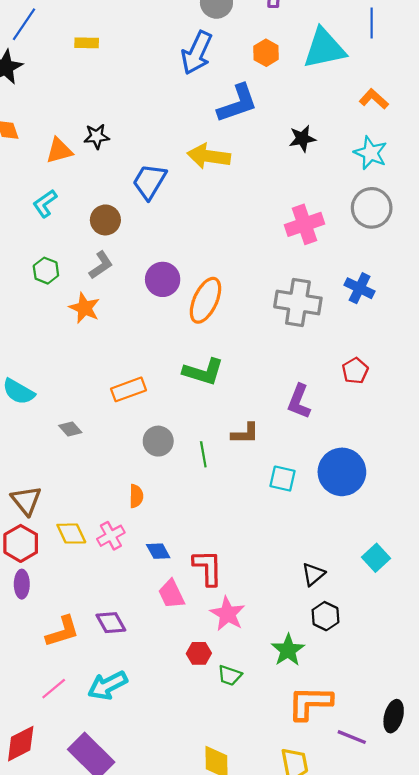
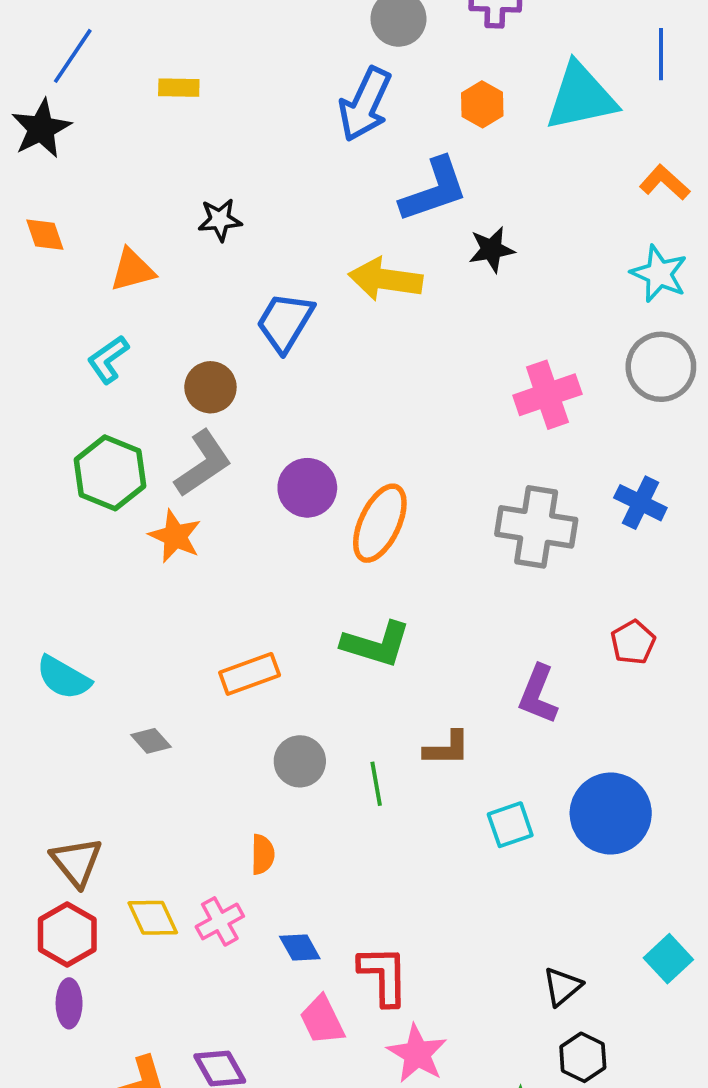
black star: (97, 136) -> (220, 220), moved
black star: (302, 139) -> (492, 250), moved
gray L-shape: (101, 265) -> (203, 464), size x1.4
green hexagon: (46, 271) -> (110, 473), size x1.6
cyan square: (283, 479) -> (510, 825), turned -32

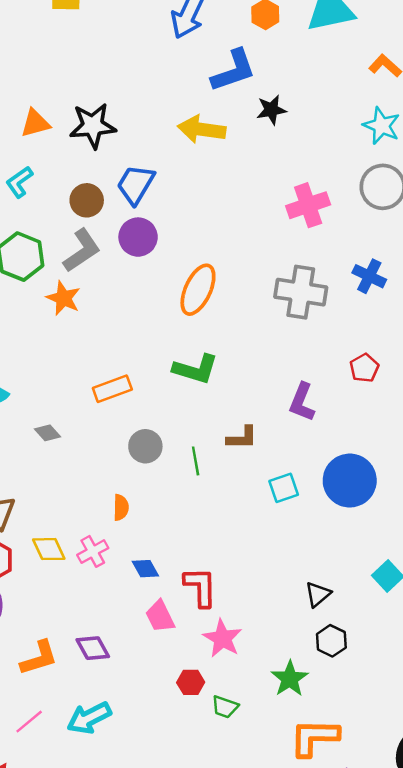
black star: (220, 220) -> (93, 126), moved, size x1.6
blue trapezoid: (285, 322) -> (136, 184), moved
purple circle: (307, 488) -> (138, 237), moved

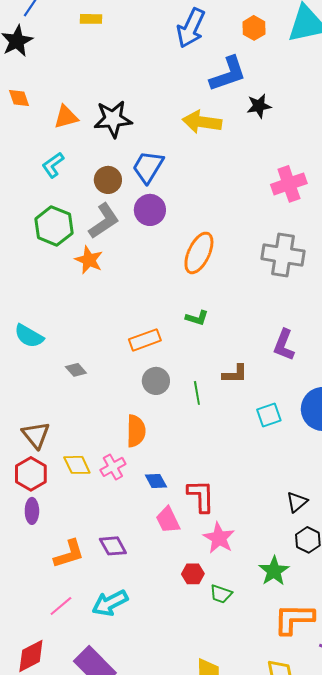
green L-shape: (196, 369) -> (197, 318), size x0.6
orange rectangle: (112, 389) -> (145, 340), moved
orange semicircle: (121, 507) -> (136, 431), size x1.5

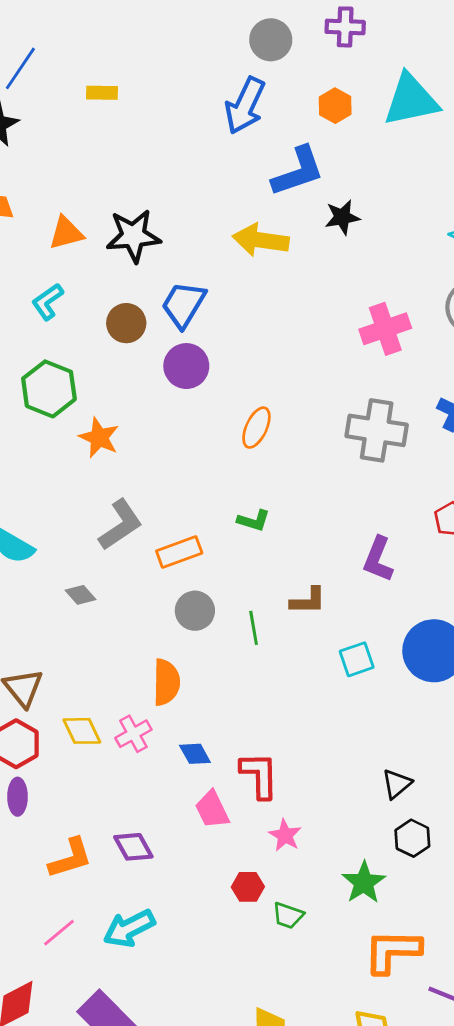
gray L-shape: (104, 221) -> (121, 525), moved
orange ellipse: (199, 253) -> (256, 428), size x0.7
pink star: (219, 538) -> (285, 835), size x0.7

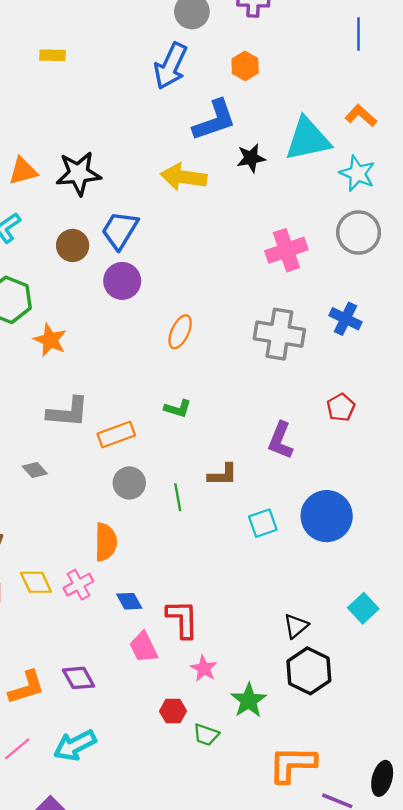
cyan triangle: (411, 100) -> (308, 139), moved
gray L-shape: (121, 525) -> (68, 412), turned 39
black hexagon: (412, 838) -> (309, 671), size x1.5
green star: (364, 883) -> (249, 700), moved

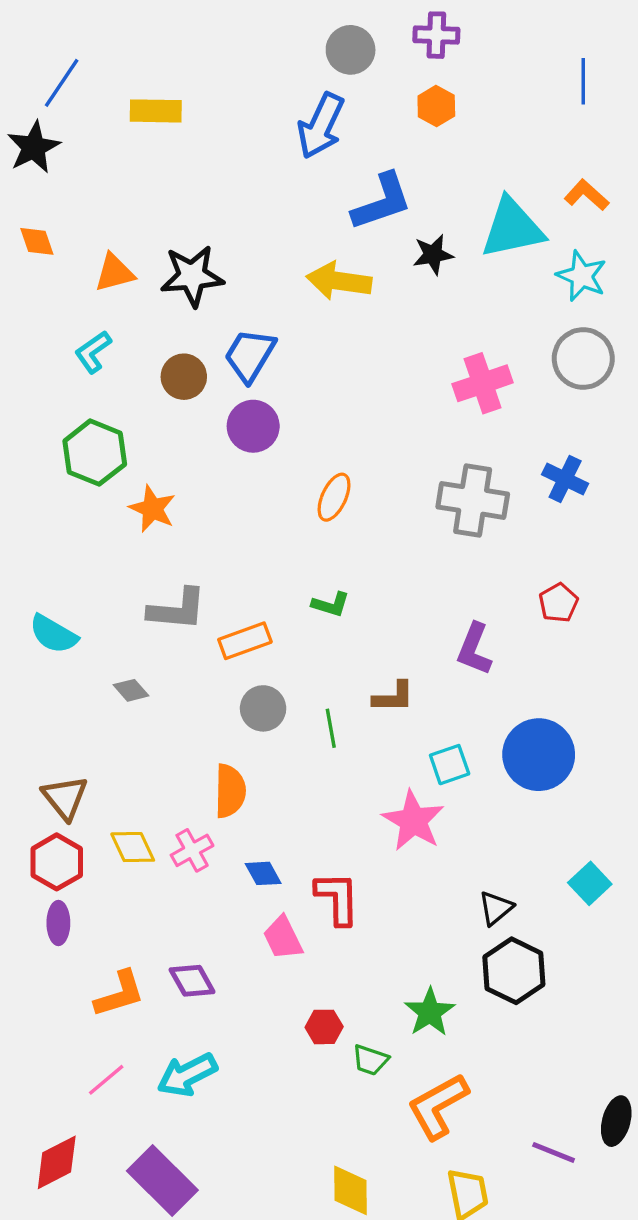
yellow rectangle: (52, 55) -> (156, 111), size x1.4
orange hexagon: (245, 66) -> (436, 106), moved
pink star: (204, 669) -> (413, 821), moved, size x1.6
orange L-shape: (292, 764) -> (438, 1106), moved, turned -30

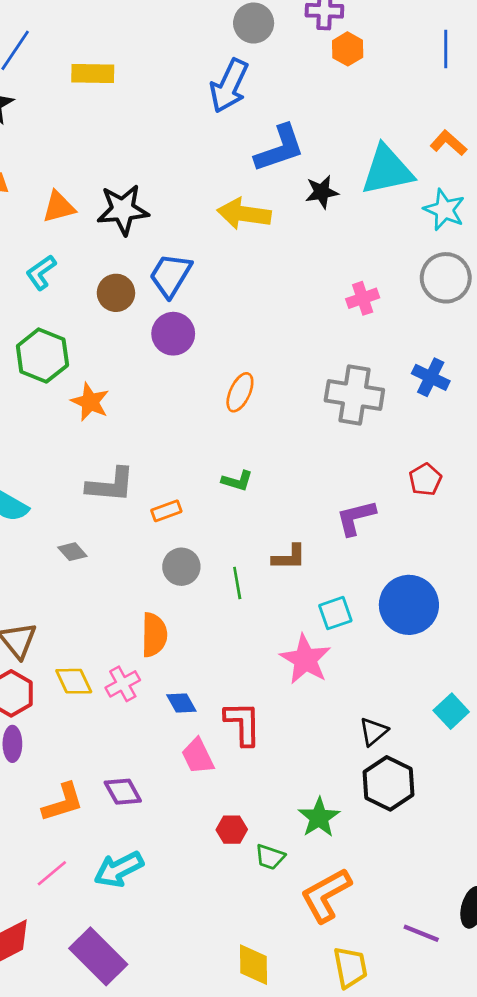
orange hexagon: (436, 106) -> (348, 49), moved
pink cross: (483, 383) -> (363, 298), size x0.7
orange rectangle: (245, 641) -> (166, 511), size x0.7
purple L-shape: (474, 649) -> (356, 518), turned 54

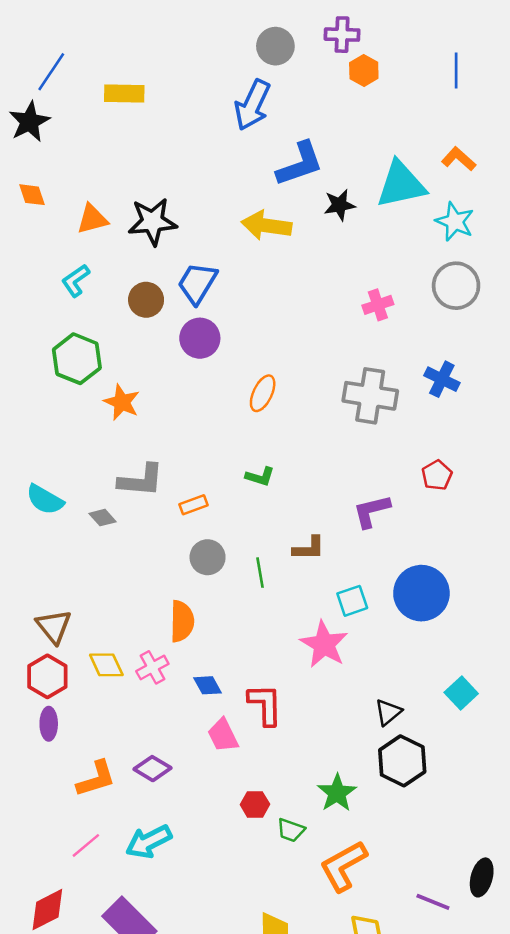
gray diamond: (72, 552) -> (102, 518), moved
purple diamond: (123, 792) -> (152, 769), turned -30

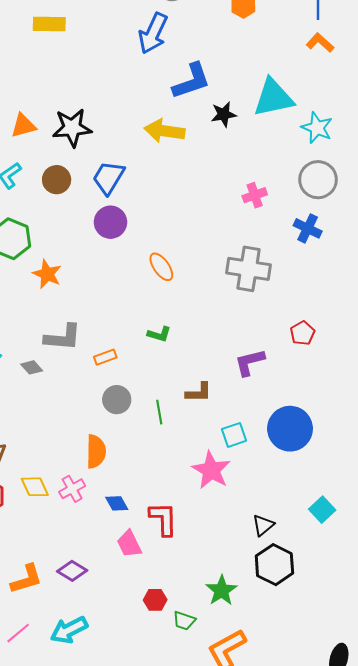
orange L-shape: (459, 159) -> (320, 43), moved
brown circle: (146, 300) -> (57, 180), moved
blue cross: (442, 379) -> (308, 228), moved
orange ellipse: (263, 393) -> (161, 267), turned -60

